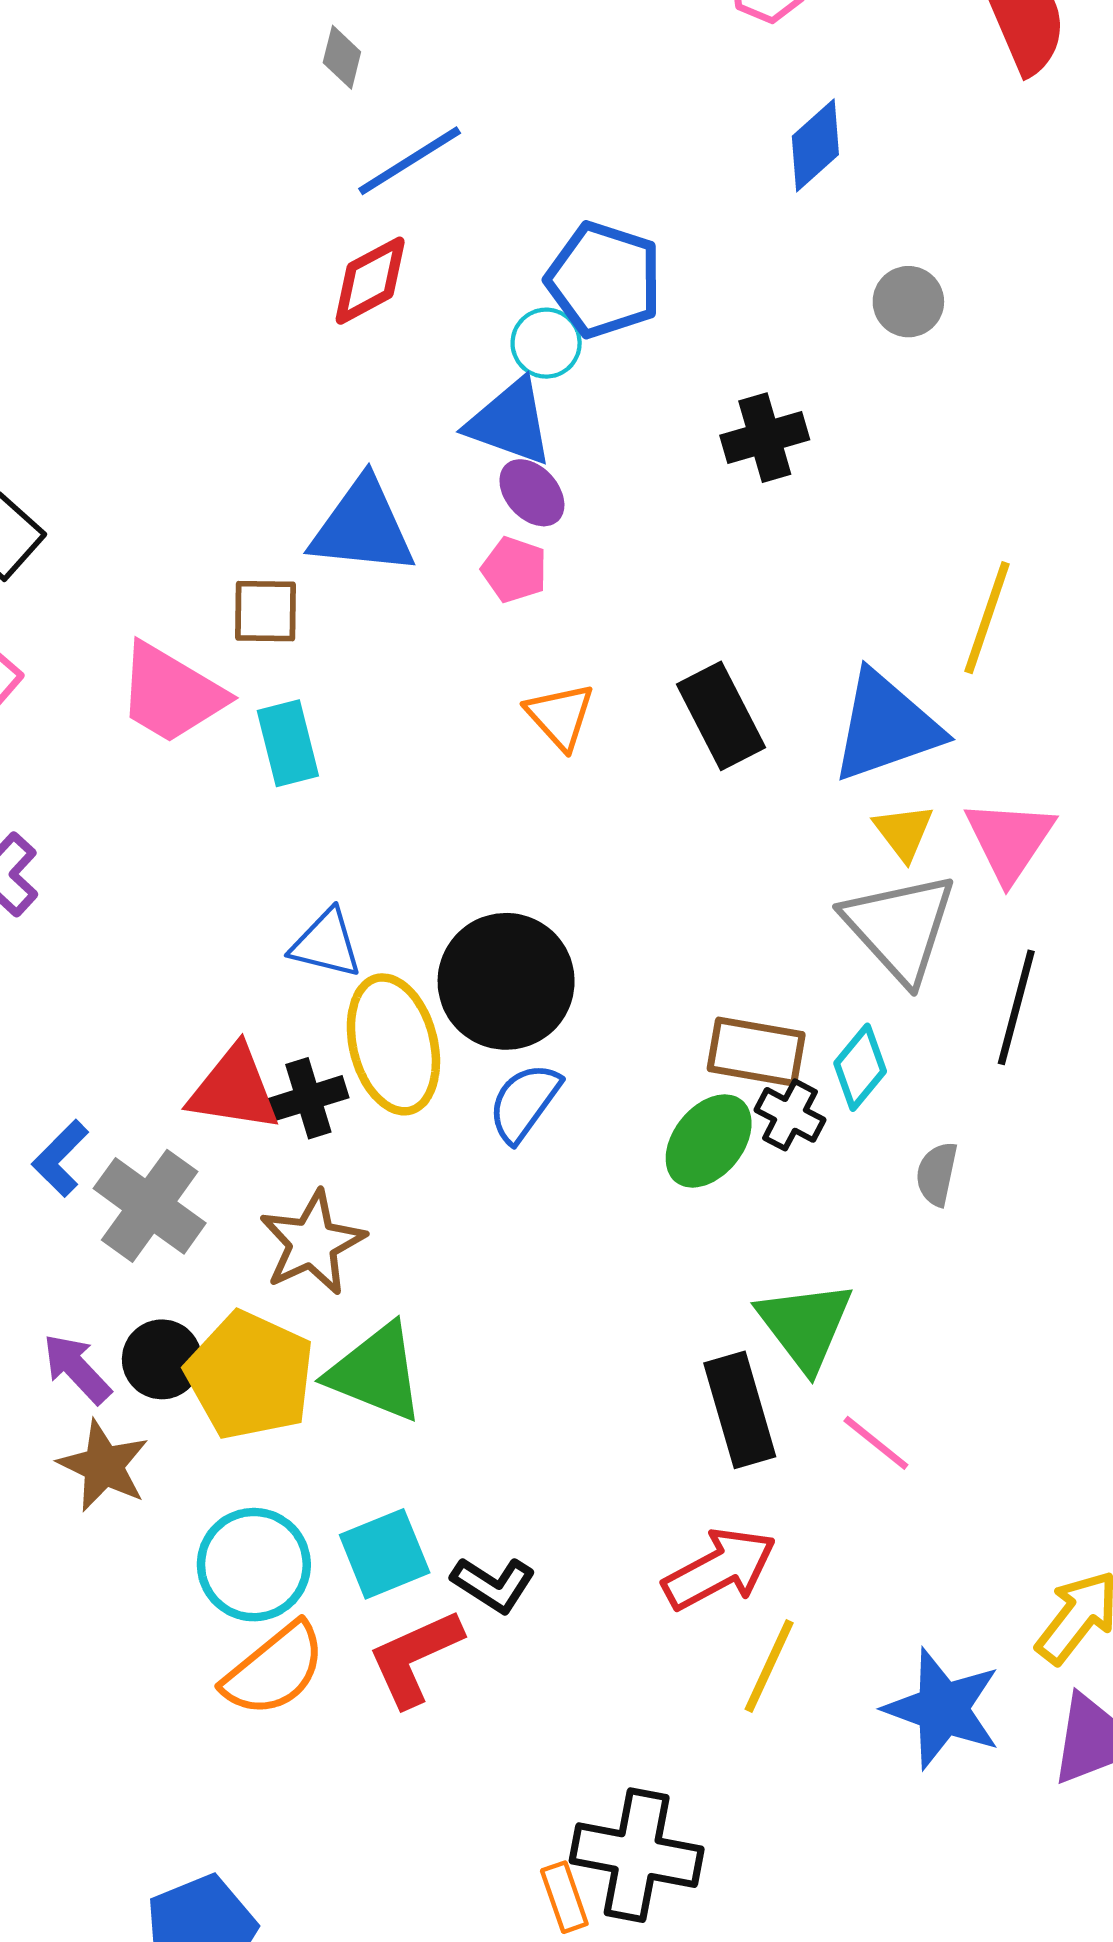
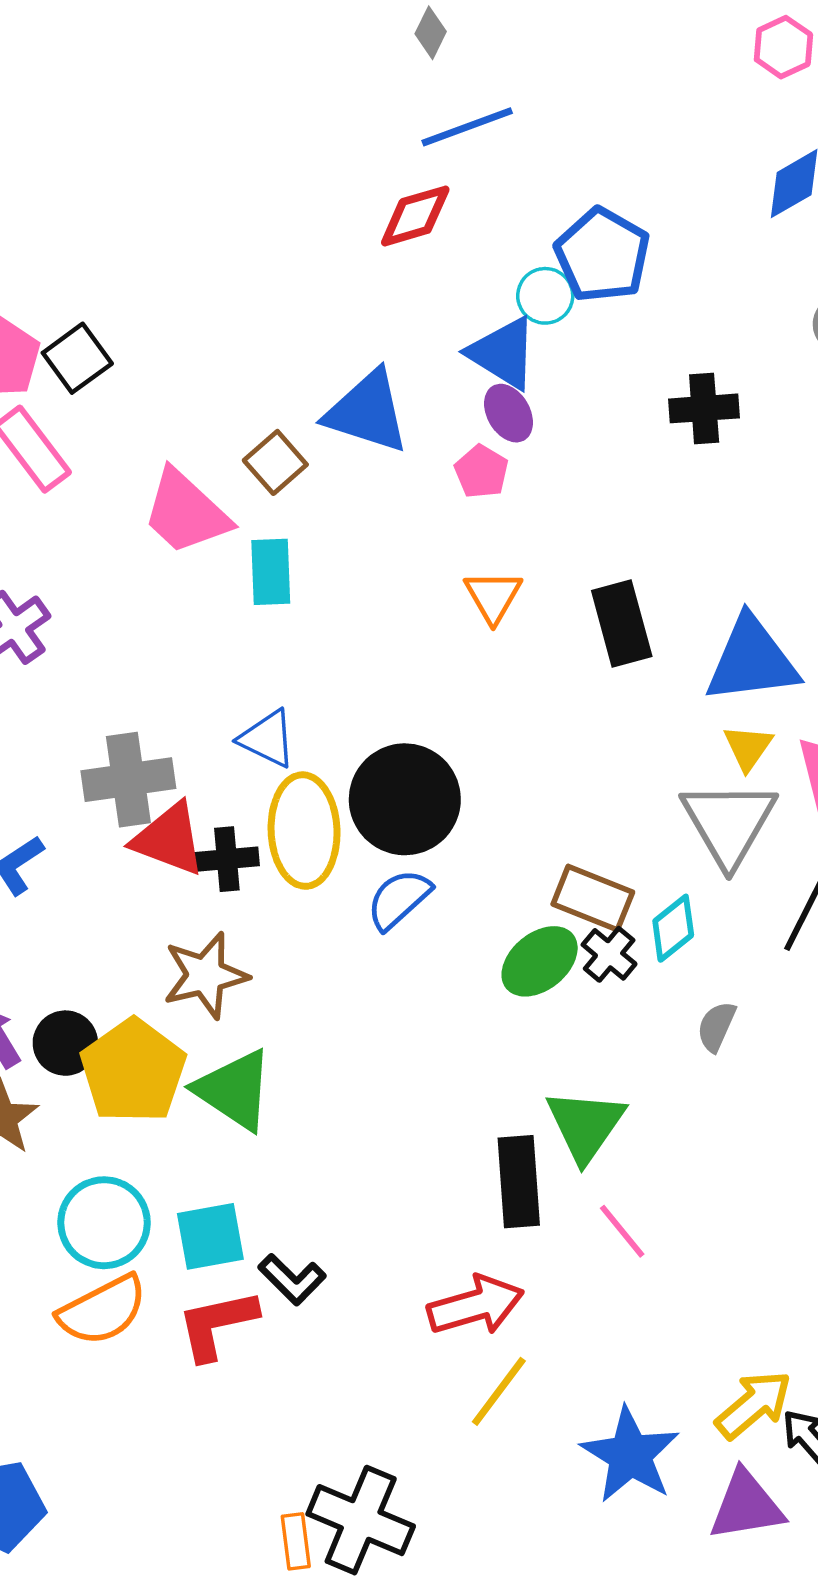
brown square: (265, 611) -> (275, 462), turned 36
gray cross: (150, 1206) -> (128, 780), moved, turned 34

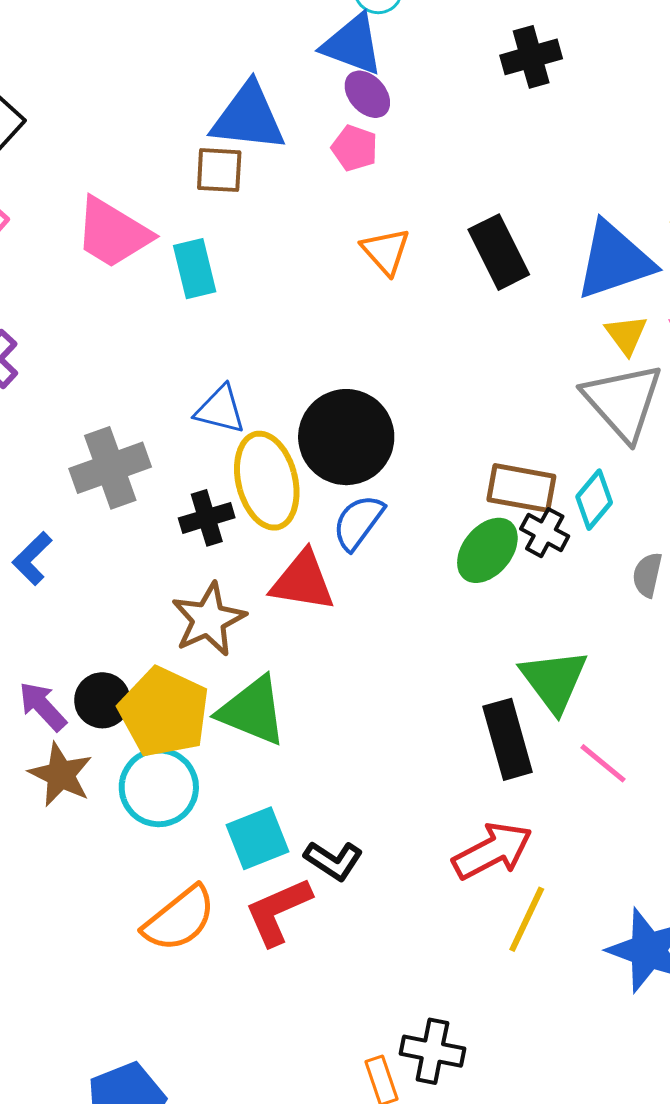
brown square: (275, 462) -> (219, 170), moved, turned -34
red triangle: (169, 839) -> (303, 581), moved
cyan circle: (104, 1223) -> (159, 787), moved
black cross: (361, 1520) -> (432, 1051), size x0.7

